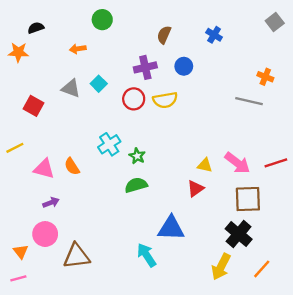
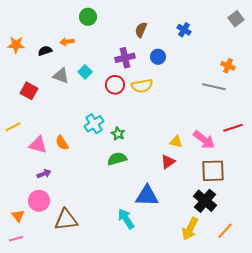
black semicircle: (36, 28) -> (45, 51), moved
red line: (276, 163) -> (233, 128), moved

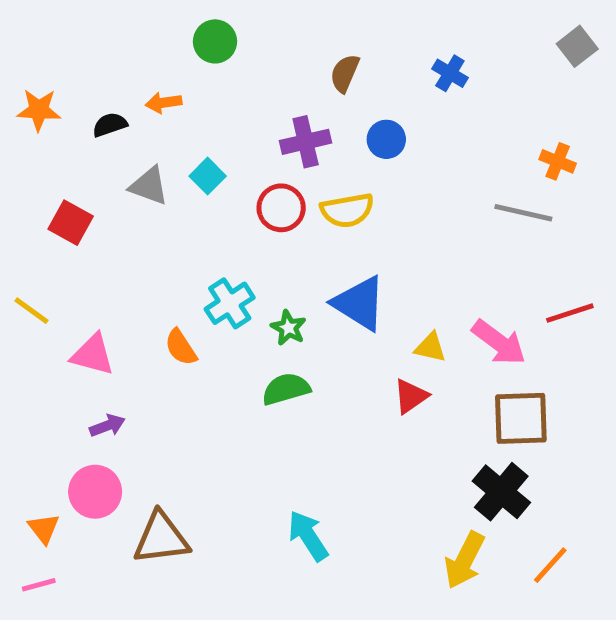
yellow line: (13, 127) -> (31, 311), turned 63
orange semicircle: (62, 143) -> (181, 347), moved
blue triangle: (147, 196) -> (359, 303), moved, turned 30

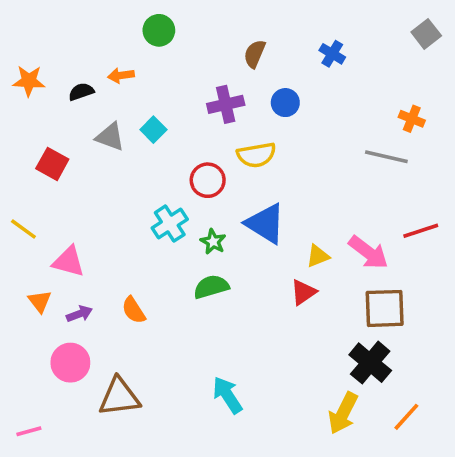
red circle: (281, 208) -> (208, 180), moved
orange semicircle: (181, 347) -> (134, 310), moved
yellow triangle: (430, 347) -> (318, 256), turned -35
orange triangle: (44, 528) -> (40, 301), moved

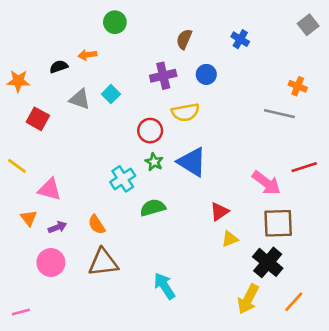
orange star: (29, 81) -> (18, 81), moved
cyan cross: (170, 224) -> (123, 179), moved
green star: (213, 242) -> (154, 162), moved
yellow triangle: (318, 256) -> (230, 239), moved
brown triangle: (119, 397) -> (103, 262), moved

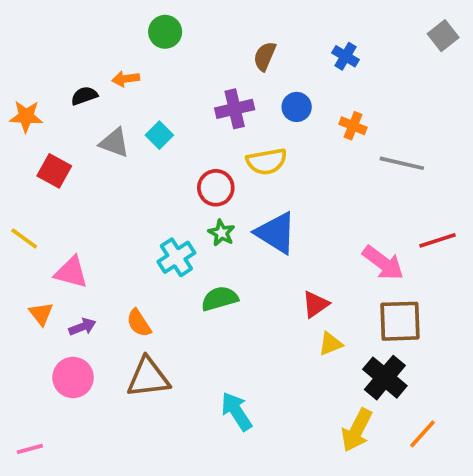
orange cross: (298, 86) -> (353, 126), moved

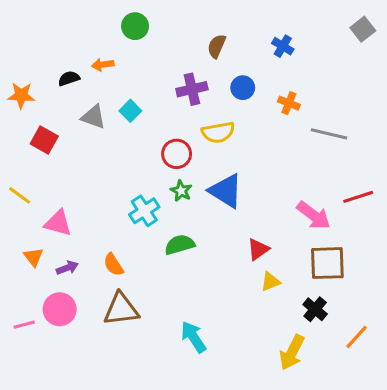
black cross: (385, 378) -> (315, 309), size x0.7
orange line: (423, 434) -> (357, 337), moved
pink line: (30, 449) -> (24, 325), moved

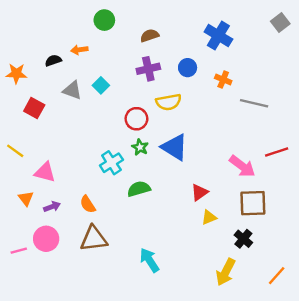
brown semicircle: (217, 46) -> (150, 36), moved, turned 48
blue cross: (283, 46) -> (218, 36), size x1.6
orange line: (357, 337) -> (277, 276), moved

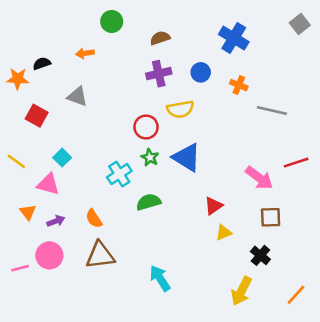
black semicircle: (53, 60) -> (42, 63), moved
cyan square: (101, 85) -> (62, 158), moved
brown square: (253, 203) -> (271, 217), size x0.7

